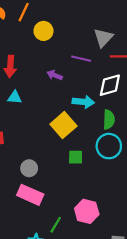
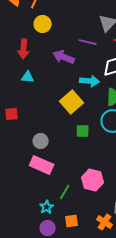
yellow circle: (43, 31) -> (43, 24), moved
purple arrow: (55, 75) -> (64, 57), size x1.5

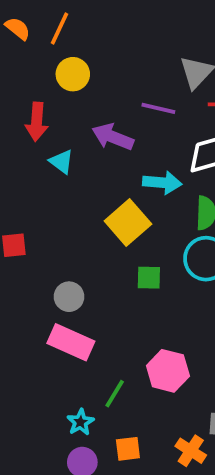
cyan triangle: (28, 77) -> (61, 162), moved, turned 32

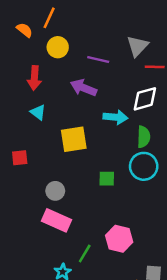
orange semicircle: (18, 29) -> (25, 30), moved
purple line: (158, 108) -> (98, 59), moved
cyan triangle: (61, 162) -> (38, 112), moved
yellow square: (128, 222) -> (74, 139), moved, turned 32

